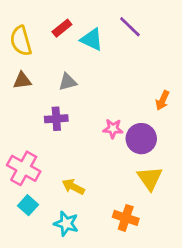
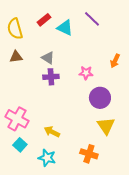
gray triangle: (68, 82) -> (48, 58), turned 48
orange arrow: (163, 100) -> (115, 61), moved
purple cross: (56, 119) -> (51, 77), moved
pink star: (113, 129) -> (86, 73), moved

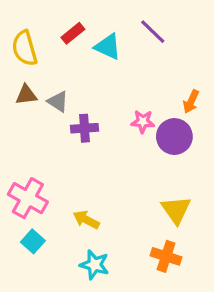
gray triangle: (48, 58) -> (58, 102), moved
purple circle: (100, 98) -> (174, 137), moved
orange cross: (89, 154) -> (166, 256), moved
cyan star: (47, 158) -> (94, 265), moved

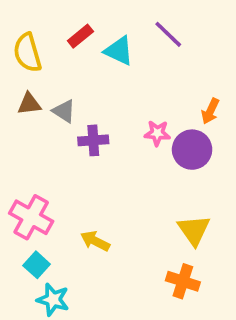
cyan star: (94, 265) -> (53, 300), moved

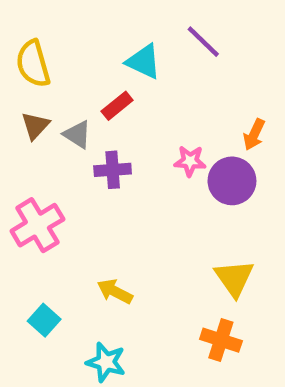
red rectangle: (80, 36) -> (117, 106), moved
brown triangle: (29, 104) -> (35, 126), turned -40
pink cross: (31, 217) -> (37, 225), moved, turned 30
cyan star: (53, 300) -> (106, 362), moved

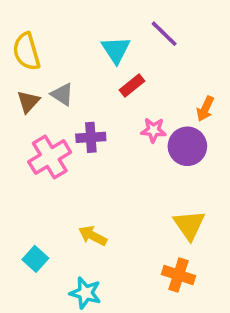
cyan triangle: (144, 62) -> (116, 50), turned 32
red rectangle: (117, 106) -> (132, 86), moved
gray triangle: (77, 134) -> (62, 94), moved
pink cross: (37, 225) -> (50, 157), moved

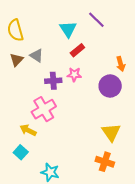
orange arrow: (205, 109) -> (121, 64), turned -40
pink star: (153, 130) -> (74, 74), moved
pink cross: (50, 157) -> (44, 109), moved
yellow arrow: (93, 236) -> (28, 130), moved

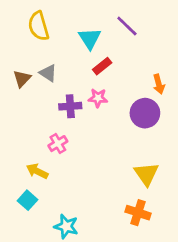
yellow semicircle: (15, 30) -> (39, 26), moved
pink cross: (44, 109) -> (58, 144), size x0.6

